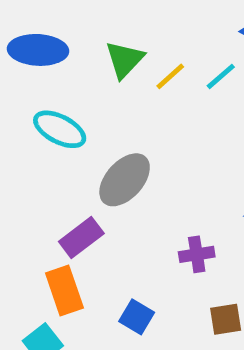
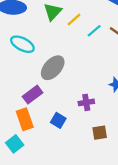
cyan line: (221, 76) -> (94, 31), moved
blue square: (137, 317) -> (58, 120), moved

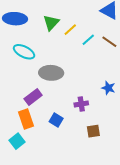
gray ellipse: (53, 68) -> (51, 73), turned 50

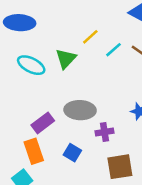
green triangle: (51, 23) -> (66, 59), moved
gray ellipse: (51, 73) -> (80, 110), moved
brown square: (93, 131) -> (120, 167), size x1.5

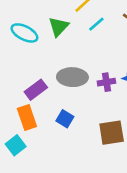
cyan line: (113, 50) -> (96, 24), moved
purple cross: (104, 132) -> (106, 82), moved

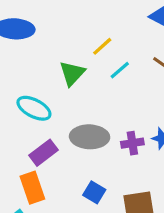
cyan ellipse: (24, 33) -> (34, 108), moved
blue square: (65, 119) -> (94, 192), moved

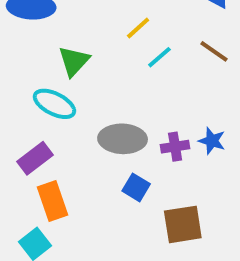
green triangle: (72, 73) -> (74, 61), moved
purple rectangle: (43, 153) -> (35, 158), moved
blue square: (94, 192) -> (136, 187), moved

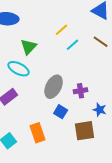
gray ellipse: (123, 139) -> (54, 87), turned -65
blue star: (212, 141) -> (100, 110), moved
orange rectangle: (53, 201) -> (38, 133), moved

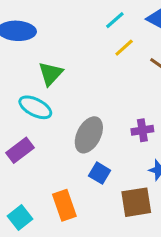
yellow line: (62, 30) -> (124, 48), moved
cyan line: (73, 45) -> (115, 20), moved
purple cross: (81, 91) -> (142, 130), moved

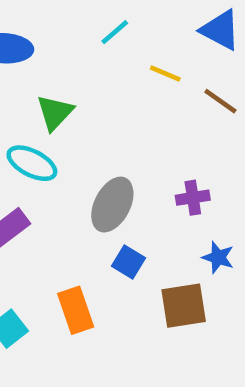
cyan line: (115, 20) -> (115, 32), moved
yellow line: (124, 48) -> (165, 74), turned 65

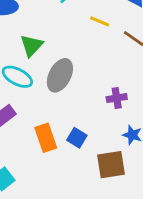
gray ellipse: (112, 205) -> (60, 75), moved
orange rectangle: (76, 310) -> (46, 138), moved

